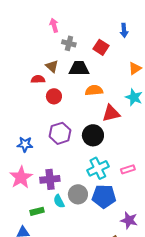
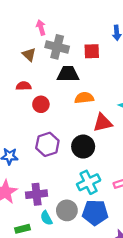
gray cross: (69, 43) -> (57, 47), size x1.5
red square: (101, 47) -> (92, 51), turned -35
brown triangle: (52, 66) -> (29, 55), moved

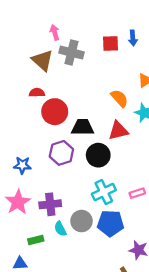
red square: (92, 51) -> (111, 44), moved
brown triangle: (29, 55) -> (42, 60), size x1.5
black trapezoid: (68, 74) -> (83, 127), moved
orange semicircle: (84, 98) -> (119, 98), moved, turned 54
red circle: (41, 104) -> (55, 112), size x1.5

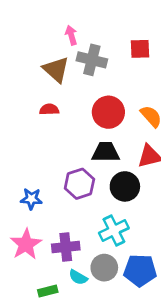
red circle: (55, 112) -> (108, 112), moved
cyan cross: (104, 192) -> (114, 230), moved
cyan semicircle: (60, 229) -> (78, 277), turned -32

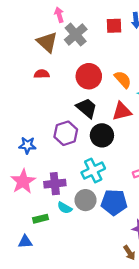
gray cross: (92, 60) -> (76, 35), turned 35
black trapezoid: (106, 152) -> (87, 108), turned 40

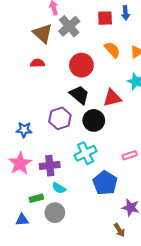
orange semicircle: (123, 79) -> (112, 50), moved
gray circle: (86, 200) -> (55, 213), moved
blue pentagon: (114, 202) -> (105, 183), turned 30

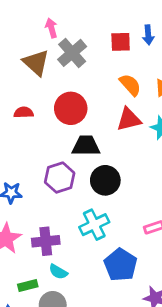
red semicircle: (37, 63) -> (24, 112), moved
red circle: (81, 65) -> (71, 108), moved
black trapezoid: (79, 95) -> (86, 146), turned -40
red triangle: (112, 98) -> (129, 119), moved

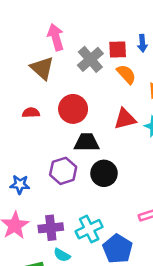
pink arrow: (51, 28) -> (56, 37), size x1.5
gray cross: (72, 53) -> (90, 59), moved
orange semicircle: (130, 85) -> (126, 74), moved
cyan cross: (94, 225) -> (89, 229), moved

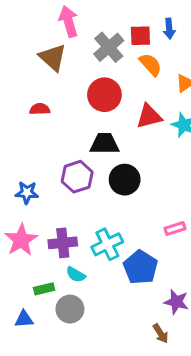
red circle: (73, 109) -> (104, 95), moved

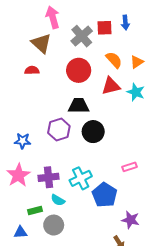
orange semicircle: (150, 65) -> (114, 60), moved
red semicircle: (40, 109) -> (32, 70), moved

